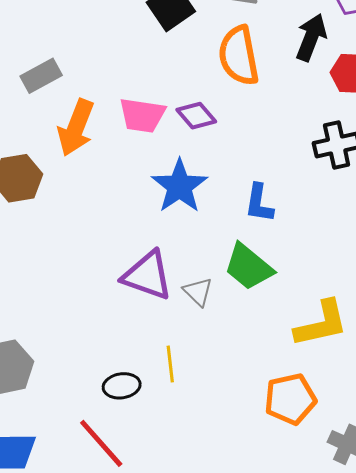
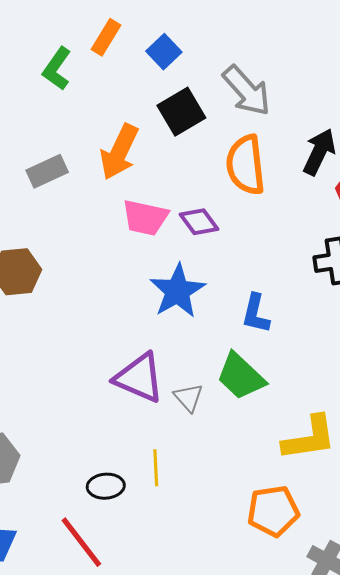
orange arrow: (76, 128) -> (119, 152), moved

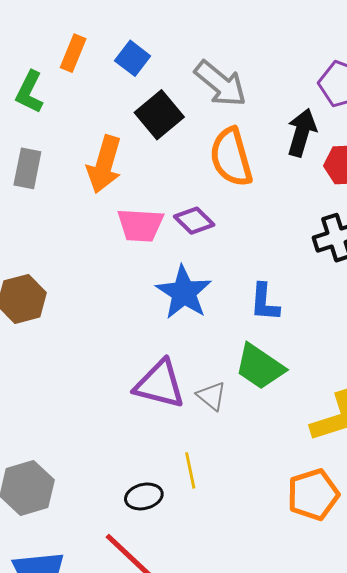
gray rectangle: (47, 171) -> (27, 168), moved, turned -45

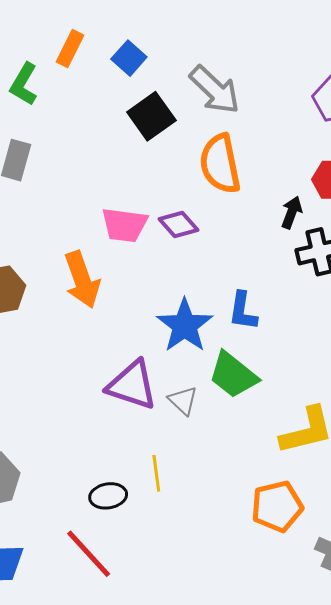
black arrow: (302, 133) -> (292, 212), moved, size x0.7
orange arrow: (104, 164) -> (82, 280), moved, turned -40
blue star: (184, 292) -> (185, 326), moved

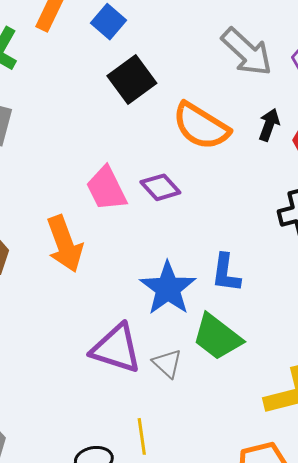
gray arrow: (215, 90) -> (247, 52), moved
orange semicircle: (220, 164) -> (201, 126), turned -46
black arrow: (292, 212) -> (269, 125), moved
pink trapezoid: (125, 225) -> (106, 189), turned 57

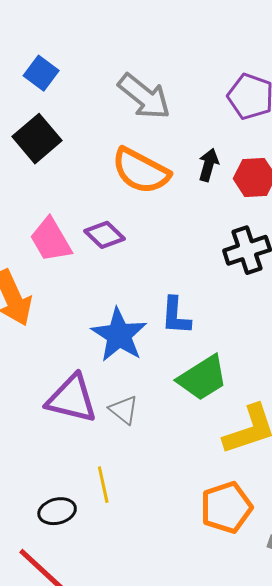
gray arrow: (247, 52) -> (144, 96), moved
black square: (132, 79) -> (37, 139), moved
green trapezoid: (217, 337) -> (202, 378), moved, turned -66

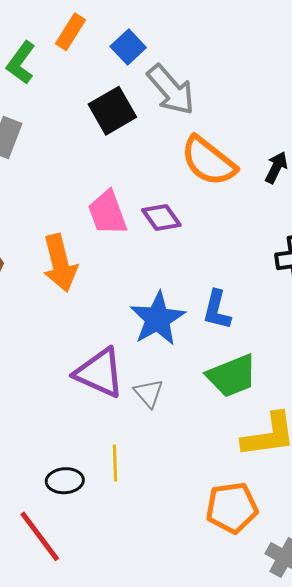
gray arrow: (144, 96) -> (171, 90), moved

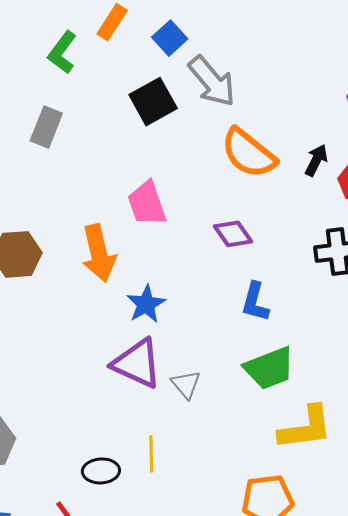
purple diamond: (161, 217) -> (233, 234), moved
blue star: (158, 319) -> (146, 304), moved, size x0.7

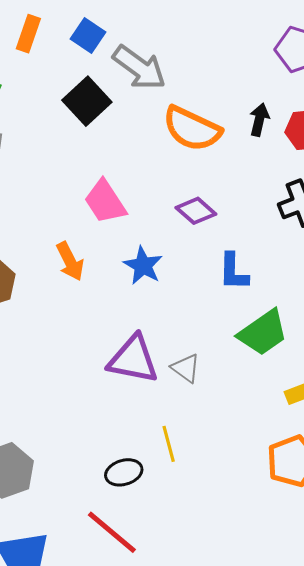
orange arrow: (99, 253) -> (70, 261), size x0.7
blue star: (146, 304) -> (143, 266), moved

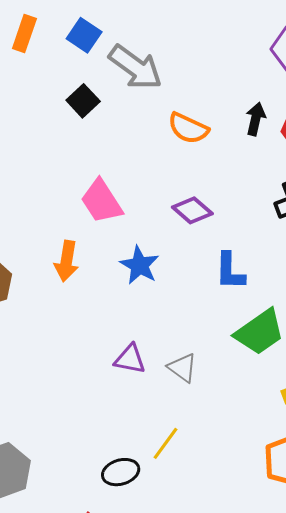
black square: (87, 101) -> (83, 101), size x0.7
orange semicircle: (192, 129) -> (188, 128), size x0.7
orange arrow: (70, 261) -> (66, 261), turned 36
purple triangle: (133, 359) -> (130, 359), size x0.6
yellow line: (169, 444) -> (165, 443), turned 51

